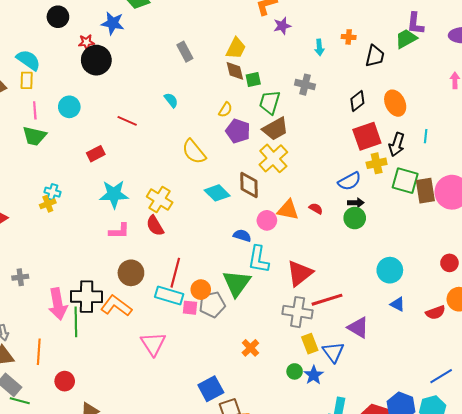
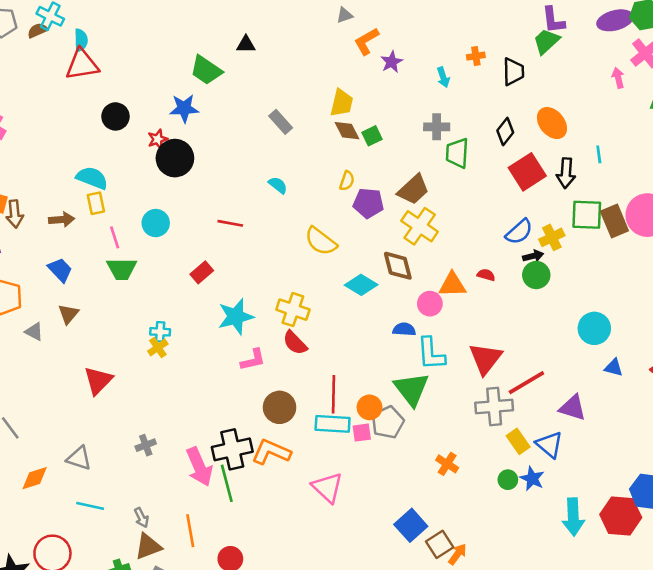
green trapezoid: (270, 102) -> (457, 153), moved
yellow cross: (377, 163) -> (552, 237), moved

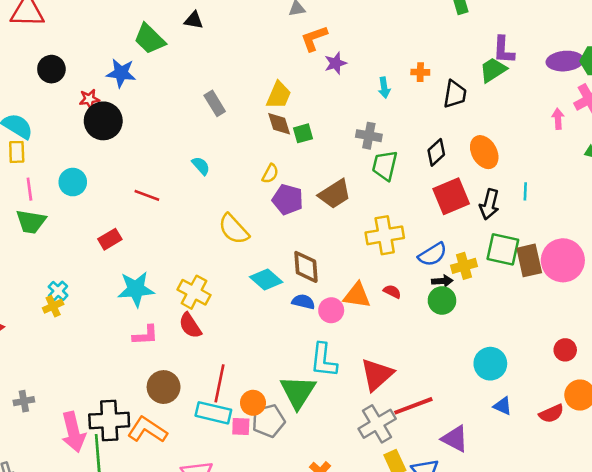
yellow cross: (420, 226) -> (385, 235), moved, turned 36
blue semicircle: (404, 329) -> (303, 302), moved
cyan cross: (160, 332) -> (58, 291), turned 30
gray cross: (494, 406) -> (377, 424), turned -36

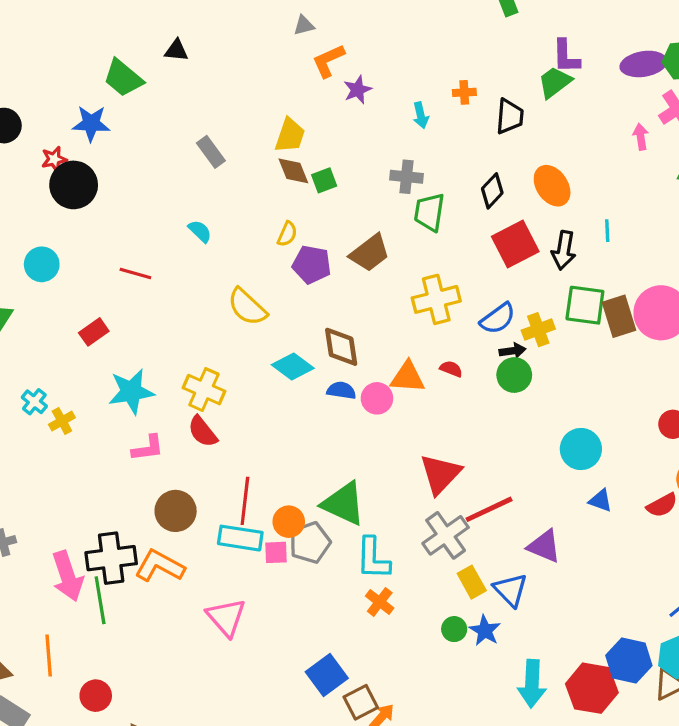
yellow cross: (53, 306) -> (62, 421), moved
cyan L-shape: (324, 360) -> (373, 558), moved
green triangle: (298, 392) -> (344, 504), turned -33

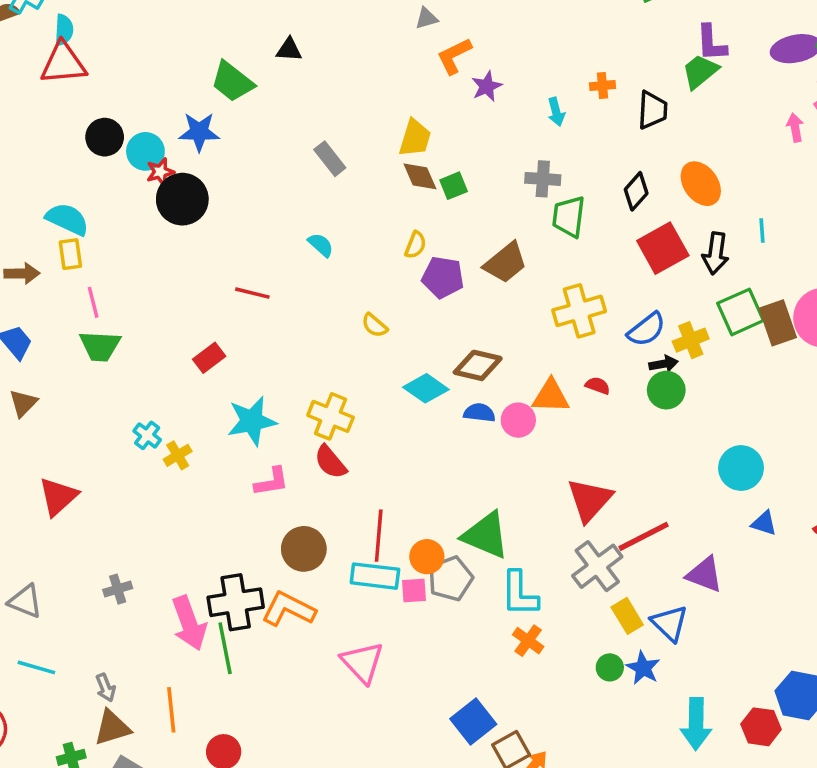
cyan circle: (42, 264) -> (145, 151), moved
green square: (585, 305) -> (741, 312), turned -30
yellow semicircle: (247, 307) -> (375, 325), size x0.6
brown diamond: (341, 347) -> (478, 365), turned -66
red hexagon: (592, 688) -> (761, 727), size x0.7

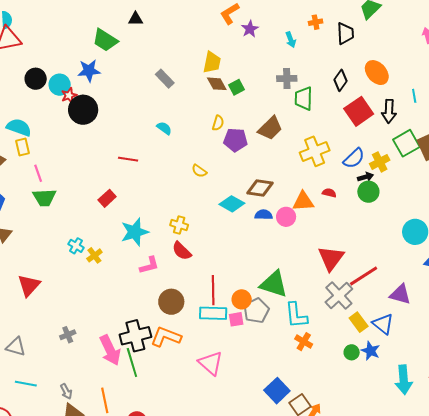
yellow cross: (331, 416) -> (179, 225), size x0.7

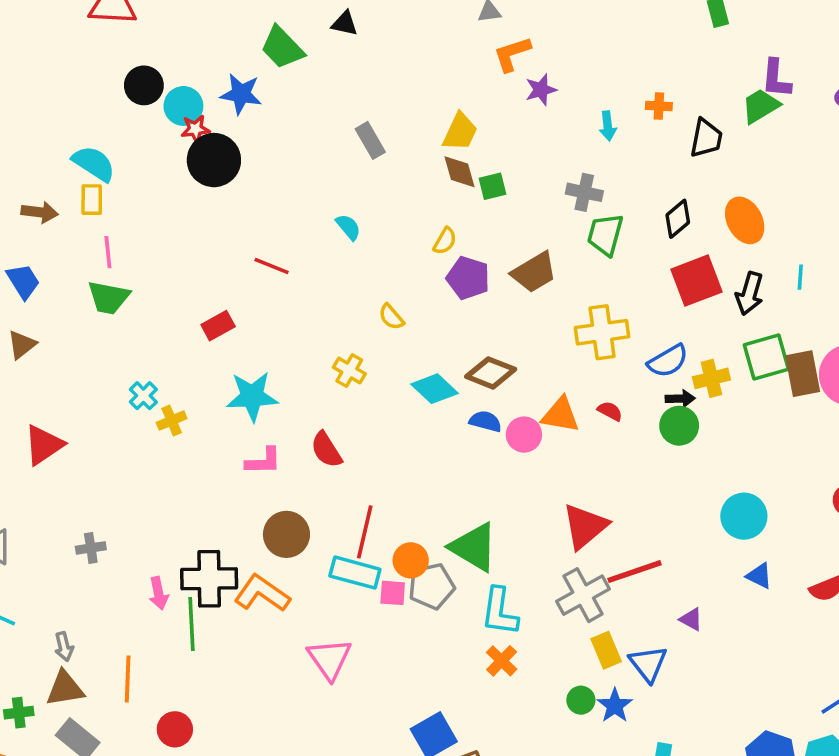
yellow cross: (179, 225) -> (349, 371), moved
purple triangle: (400, 294) -> (691, 619), size x0.6
pink arrow: (110, 350) -> (159, 593), size x0.6

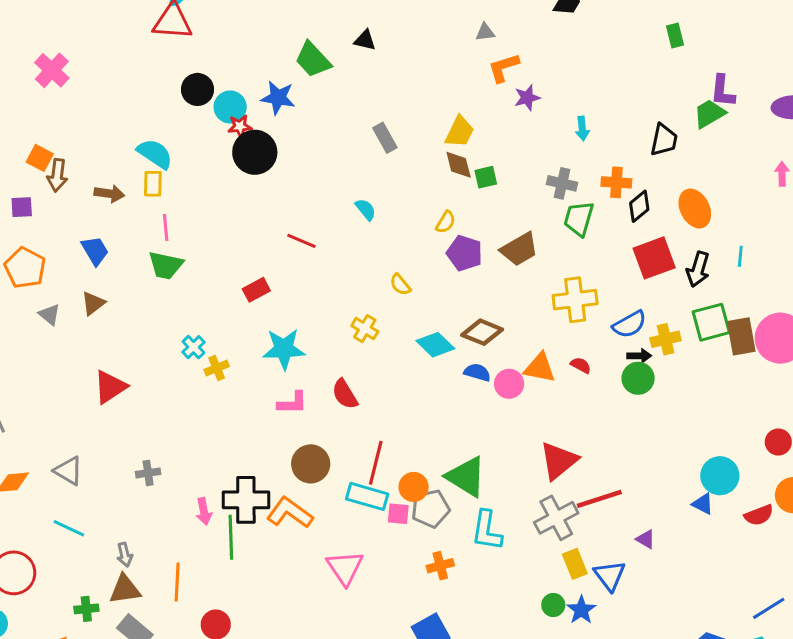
orange cross: (659, 106) -> (616, 182), moved, size x1.4
cyan circle: (744, 516) -> (720, 476), moved
orange cross: (502, 661) -> (440, 566), moved, turned 30

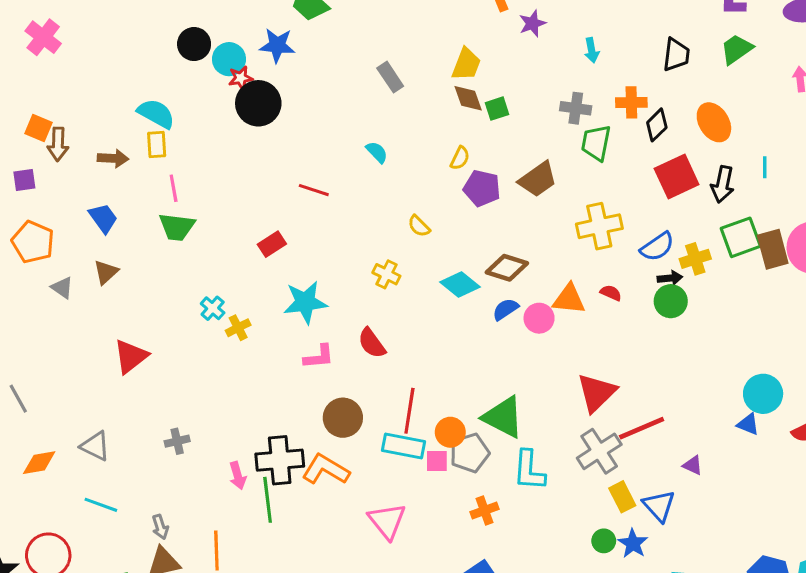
green trapezoid: (709, 114) -> (737, 49), moved
blue semicircle: (477, 372) -> (505, 309), turned -45

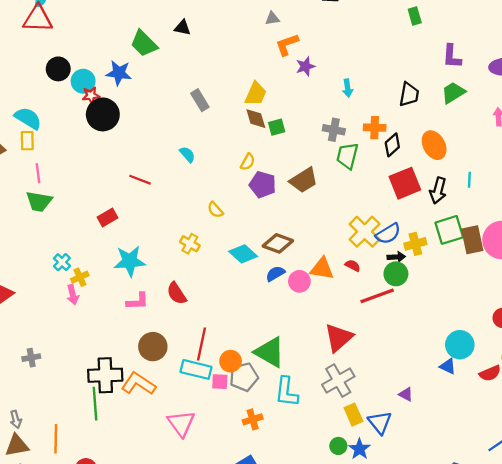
yellow cross: (599, 226) -> (365, 232), moved, turned -36
red line: (642, 428) -> (377, 296), moved
pink arrow: (238, 476) -> (73, 295), moved

